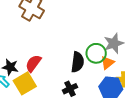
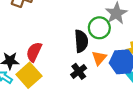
orange triangle: (107, 63) -> (99, 58), moved

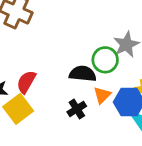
black semicircle: (81, 41) -> (83, 74), turned -85

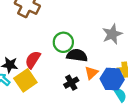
green circle: (105, 60) -> (63, 42), moved

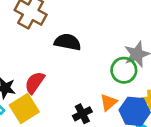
green circle: (63, 42) -> (124, 70), moved
black semicircle: (77, 55) -> (68, 42), moved

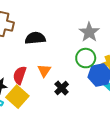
green circle: (124, 70) -> (86, 58), moved
orange triangle: (109, 102) -> (44, 71), moved

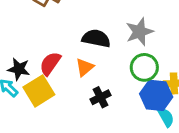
gray star: (89, 32) -> (139, 32), moved
black semicircle: (35, 38) -> (96, 38), moved

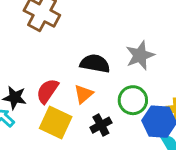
green circle: (144, 67) -> (133, 100), moved
yellow square: (39, 91) -> (56, 122), moved, turned -32

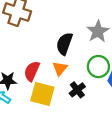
black semicircle: (95, 64) -> (64, 44), turned -70

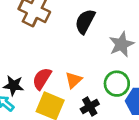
black semicircle: (64, 44) -> (85, 21), moved

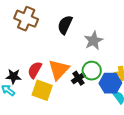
orange triangle: (73, 80) -> (59, 70), size x1.6
black cross: (90, 106) -> (78, 78), moved

